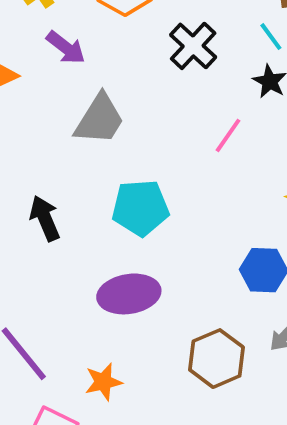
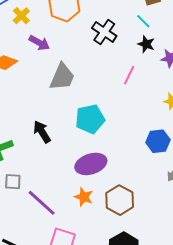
brown hexagon: (217, 359) -> (120, 200), moved
orange star: (103, 382) -> (84, 197), moved, turned -30

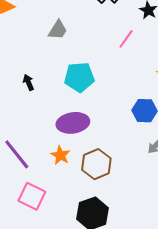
gray trapezoid: (62, 77) -> (58, 30), size x0.7
black arrow: (42, 132) -> (28, 82), size x0.7

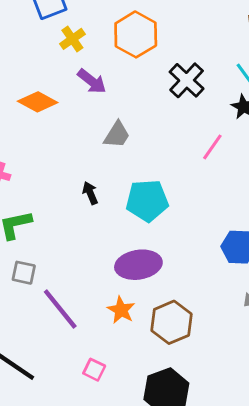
black arrow: (28, 82) -> (90, 193), moved
pink square: (32, 196) -> (94, 370), moved, size x0.6

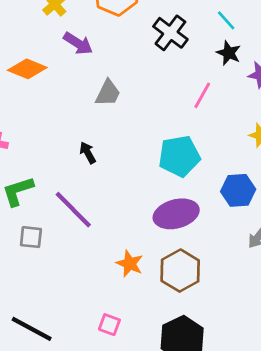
cyan pentagon: (147, 201) -> (179, 156), moved
purple ellipse: (138, 265) -> (176, 214), moved
purple line: (60, 309) -> (73, 210), moved

